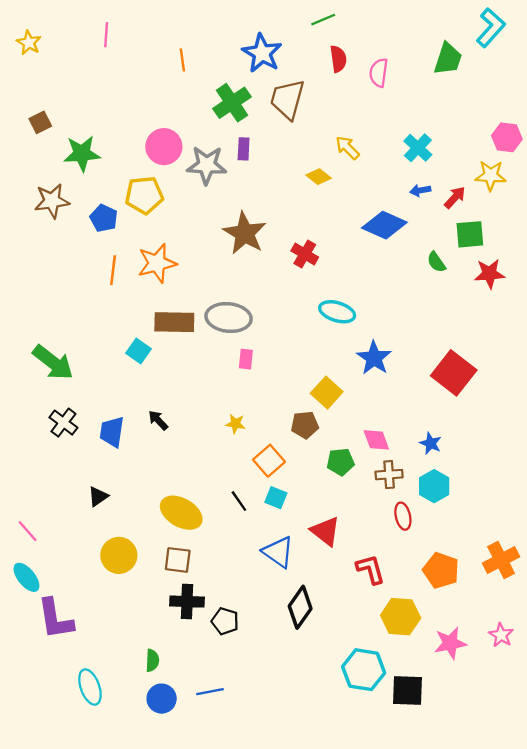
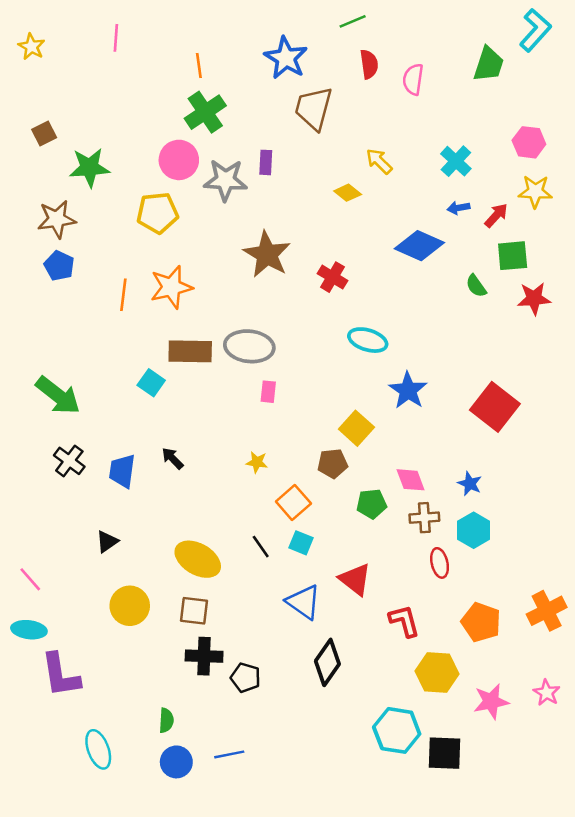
green cross: (232, 103) -> (205, 112), moved
pink hexagon: (507, 137) -> (529, 142), moved
blue pentagon: (104, 218) -> (59, 266), moved
cyan ellipse: (26, 577) -> (29, 630), turned -44

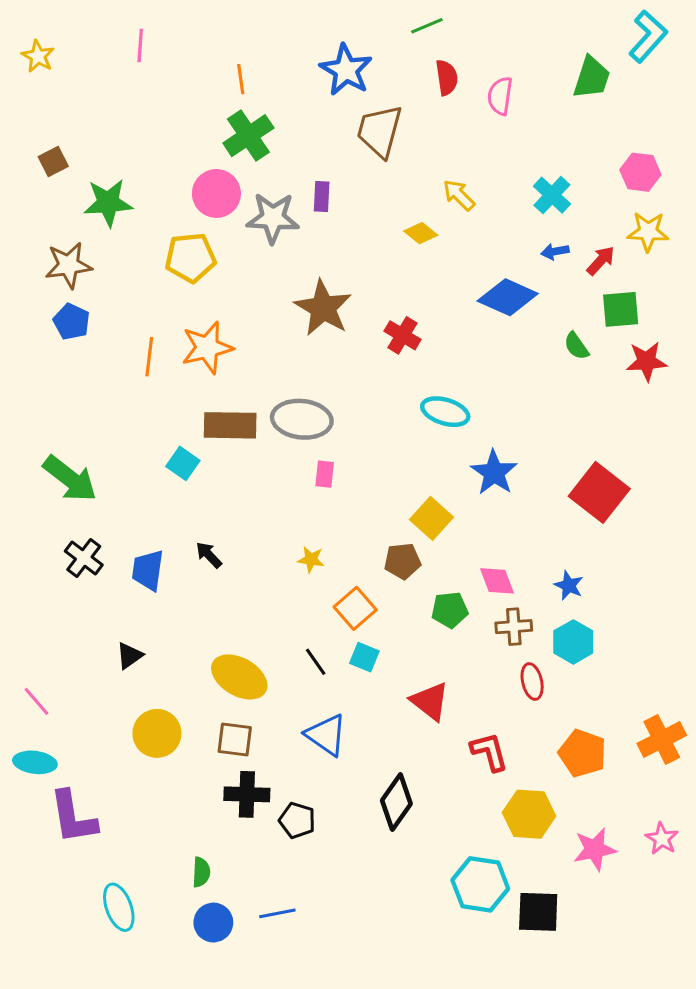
blue triangle: (304, 602) -> (326, 735), moved

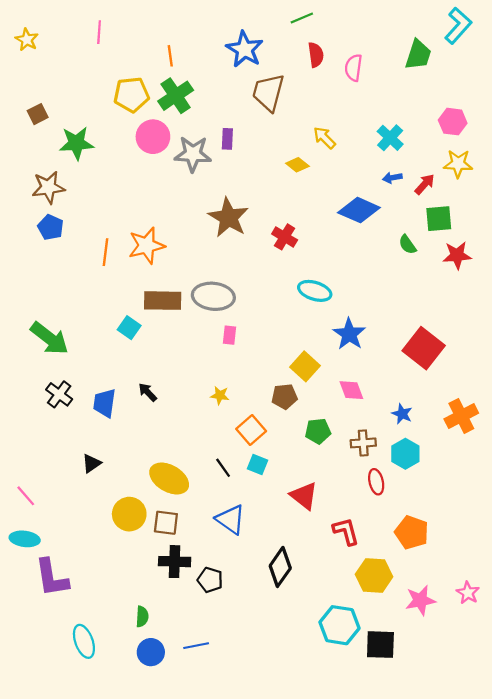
yellow pentagon: (190, 258) -> (131, 95), moved
pink diamond: (497, 581) -> (351, 390), moved
yellow circle: (157, 733) -> (129, 514), moved
orange cross: (662, 739) -> (461, 416), moved

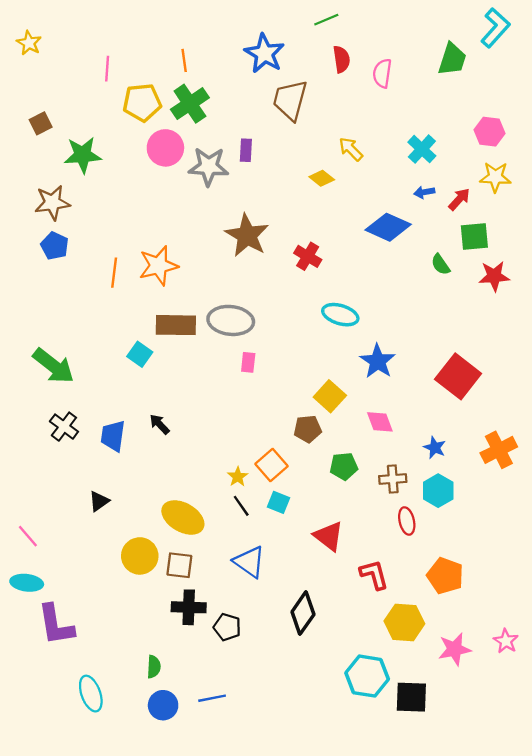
pink line: (99, 32) -> (107, 69), moved
yellow star: (220, 395) -> (238, 477), moved, turned 30

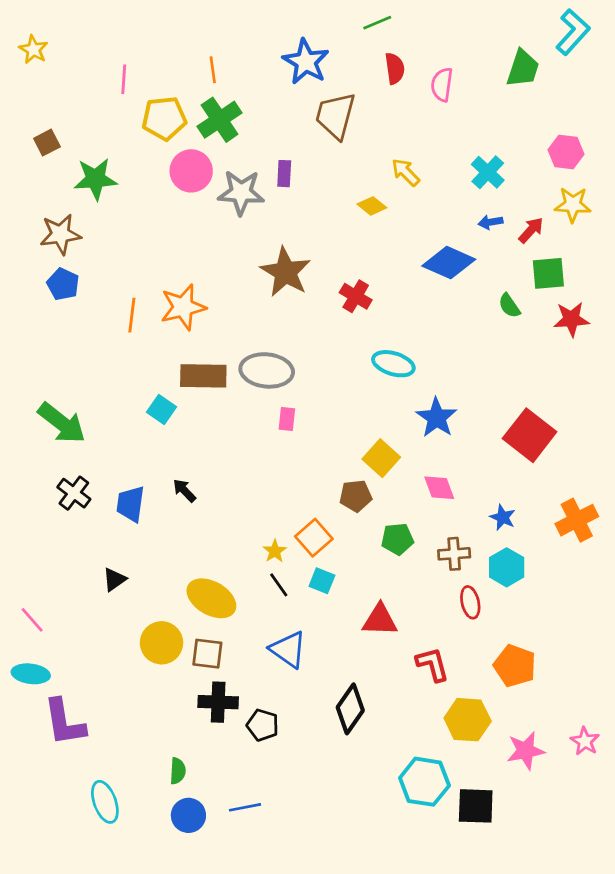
red triangle: (329, 536) -> (380, 620), turned -36

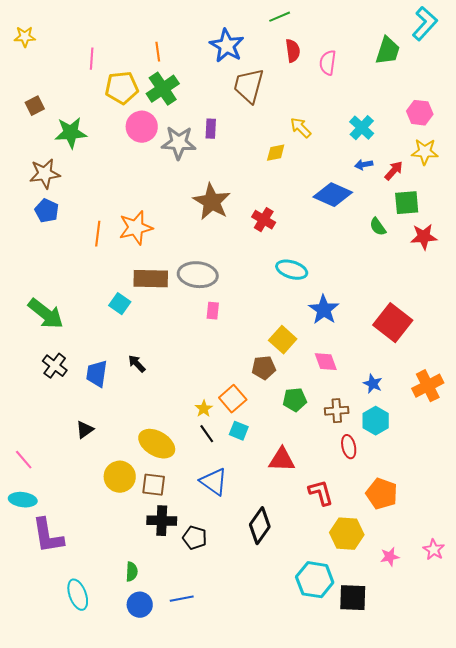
yellow star: (33, 50) -> (25, 37), turned -30
yellow diamond: (372, 206) -> (276, 153), turned -50
pink star: (526, 751) -> (390, 557), size x0.7

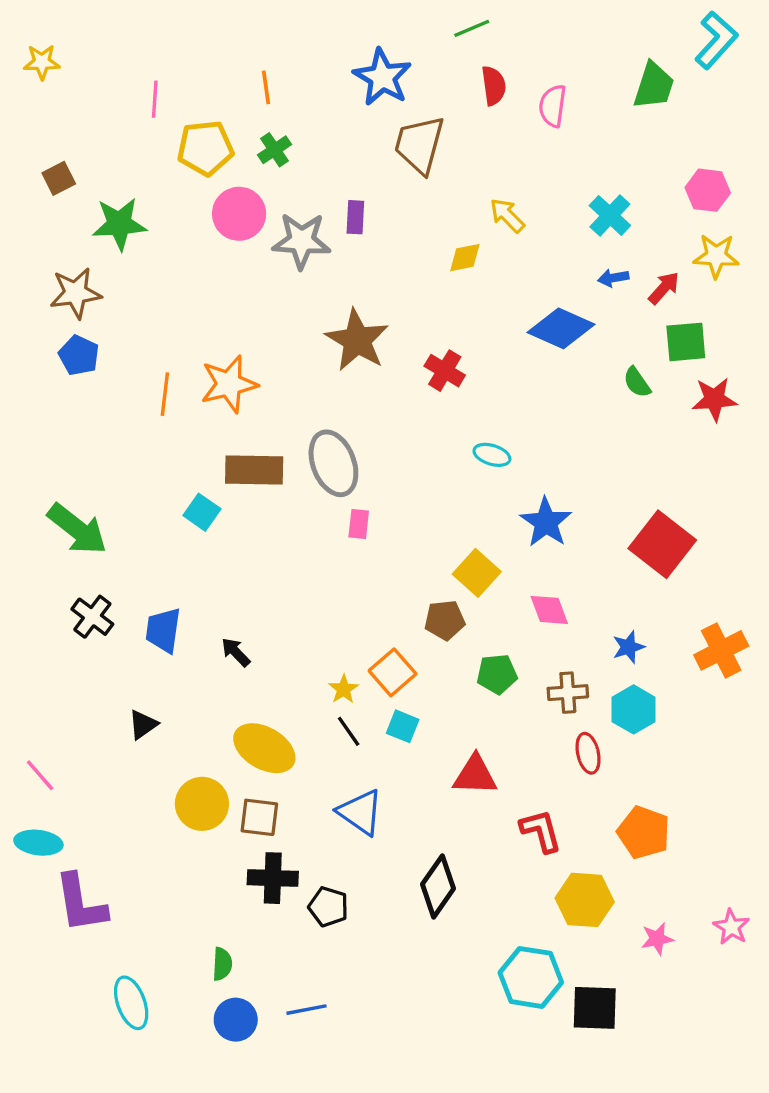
green cross: (163, 89) -> (274, 150), size x0.6
cyan ellipse: (292, 270) -> (492, 455), size x0.7
gray ellipse: (198, 275) -> (333, 463), turned 63
black arrow: (137, 364) -> (236, 652), moved
blue star: (373, 384) -> (628, 647), turned 30

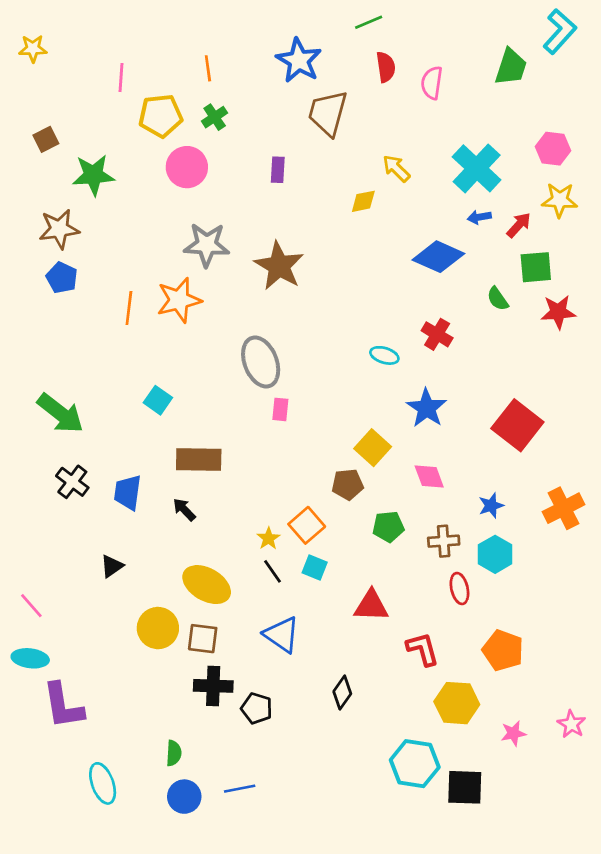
cyan cross: (610, 215) -> (477, 168), size x1.5
gray star: (301, 241) -> (207, 245), moved
red cross: (445, 371) -> (437, 334), moved
brown rectangle: (254, 470) -> (199, 459), moved
black diamond: (438, 886) -> (342, 693), size x0.7

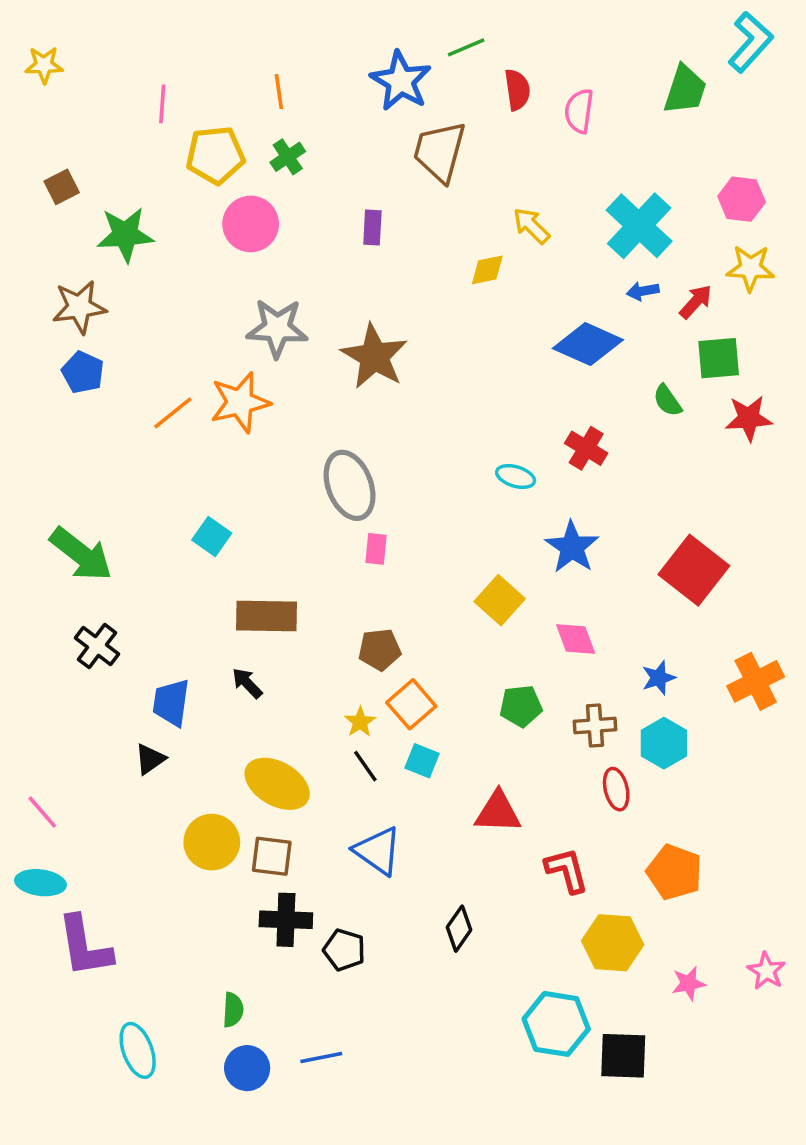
green line: (369, 22) -> (466, 47), moved
orange line: (129, 308) -> (173, 413), turned 44
brown pentagon: (348, 484) -> (380, 650), moved
blue trapezoid: (128, 492) -> (171, 703), moved

